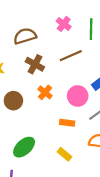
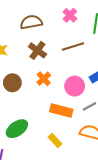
orange rectangle: (67, 123) -> (61, 111), size x1.5

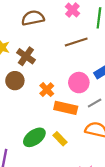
brown cross: (37, 50) -> (26, 56), moved
orange cross: (44, 79) -> (47, 90), moved
green ellipse: (17, 129) -> (34, 137), moved

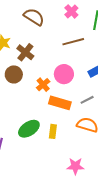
brown semicircle: (33, 18) -> (34, 17), turned 40
pink circle: (79, 83) -> (64, 74), moved
yellow rectangle: (60, 139) -> (53, 131), turned 48

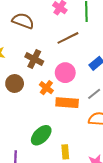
brown cross: (25, 52) -> (34, 59), moved
yellow rectangle: (53, 131) -> (65, 152), moved

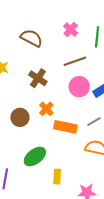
pink circle: (65, 73) -> (79, 87), moved
brown circle: (15, 83) -> (20, 117), moved

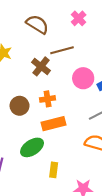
brown line: (75, 61) -> (62, 50), moved
orange cross: (46, 109) -> (48, 99), turned 32
orange rectangle: (65, 127) -> (54, 124), moved, turned -30

